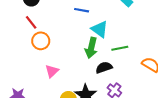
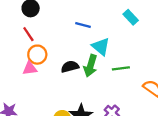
black semicircle: (104, 67) -> (70, 67), moved
pink triangle: (52, 71) -> (30, 68), moved, turned 32

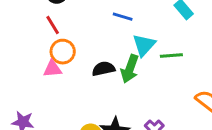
cyan triangle: (101, 47) -> (144, 45), turned 30
green line: (121, 68) -> (171, 56), moved

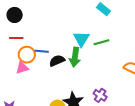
blue line: (123, 17) -> (42, 51), moved
red line: (53, 25) -> (16, 38), turned -48

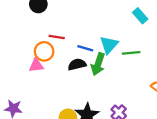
red line: (16, 38) -> (57, 37), moved
blue line: (42, 51) -> (85, 48), moved

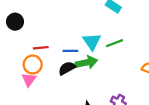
green arrow: (98, 64) -> (86, 62), turned -105
pink triangle: (36, 65) -> (29, 80), turned -32

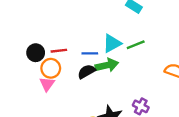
black circle: (15, 22) -> (36, 53), moved
cyan triangle: (92, 41) -> (112, 43), turned 36

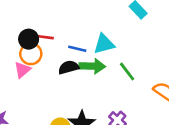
green line: (136, 45) -> (127, 71), moved, turned 60
black circle: (36, 53) -> (29, 39), moved

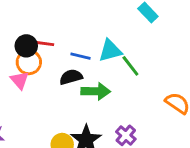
green arrow: (92, 66) -> (96, 91), moved
pink triangle: (22, 70) -> (20, 80), turned -30
green line: (127, 71) -> (130, 66), moved

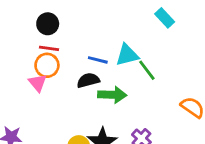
red line: (44, 43) -> (49, 48), moved
black circle: (26, 46) -> (48, 24), moved

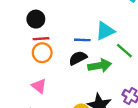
green line: (147, 70) -> (124, 51), moved
pink triangle: (38, 83) -> (39, 86), moved

